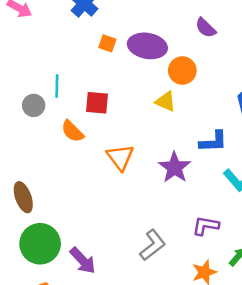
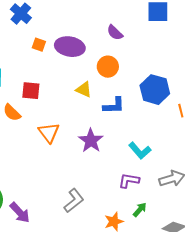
orange circle: (182, 70) -> (108, 67), moved
blue L-shape: (213, 142) -> (114, 106), moved
purple L-shape: (206, 226) -> (129, 181), moved

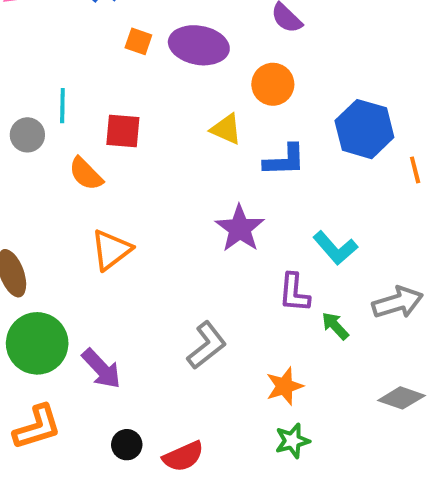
orange triangle: (49, 133) -> (111, 250), moved, turned 30
purple L-shape: (129, 181) -> (294, 293), moved, turned -95
green arrow: (140, 210) -> (335, 326), moved, turned -84

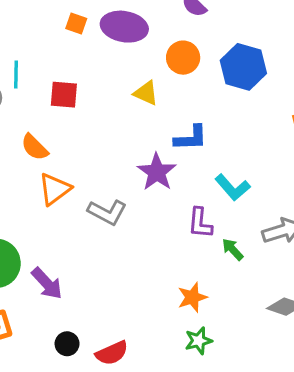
blue hexagon: (364, 129) -> (243, 67), moved
blue L-shape: (285, 160) -> (191, 138), moved
orange semicircle: (86, 174) -> (35, 147), moved
gray L-shape: (207, 345) -> (107, 212), moved, turned 66

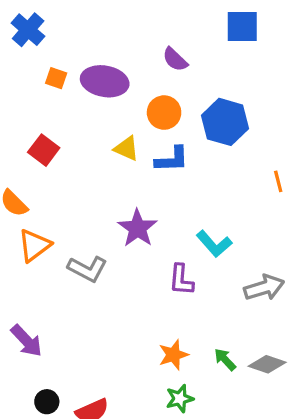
red square: (64, 95) -> (44, 150), turned 32
blue L-shape: (191, 138) -> (172, 159), moved
green arrow: (233, 249) -> (225, 360), moved

